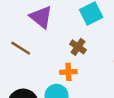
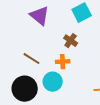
brown line: (21, 48) -> (32, 59), moved

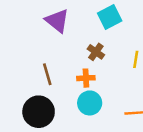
brown line: (32, 59) -> (47, 74), turned 42
cyan circle: (53, 82) -> (90, 103), moved

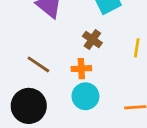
brown line: (47, 74) -> (38, 64), turned -40

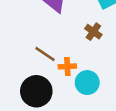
orange cross: (81, 69) -> (67, 66), moved

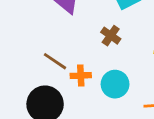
cyan circle: (87, 83) -> (115, 84), moved

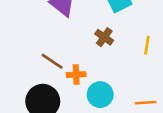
cyan circle: (115, 84) -> (100, 95), moved

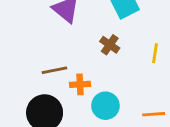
brown line: (52, 61) -> (54, 70), turned -45

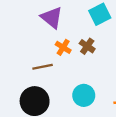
orange cross: (80, 84) -> (63, 47), moved, turned 35

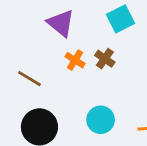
brown line: (43, 67) -> (30, 79), moved, turned 42

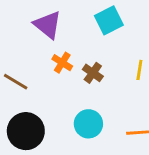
brown cross: (105, 59) -> (93, 73), moved

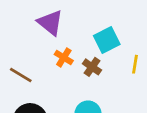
cyan square: (109, 20) -> (107, 40), moved

